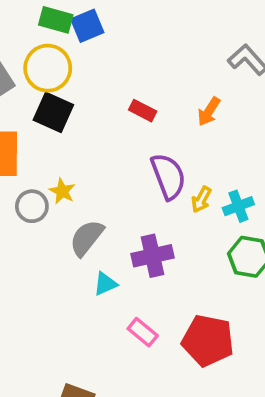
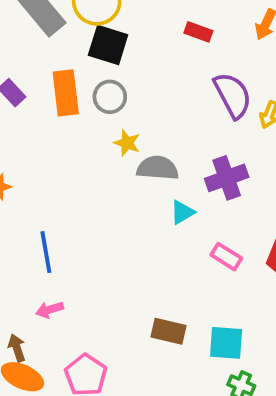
yellow star: (62, 191) -> (127, 143), moved
gray circle: (32, 206) -> (110, 97), moved
gray semicircle: (87, 238) -> (158, 168), turned 63

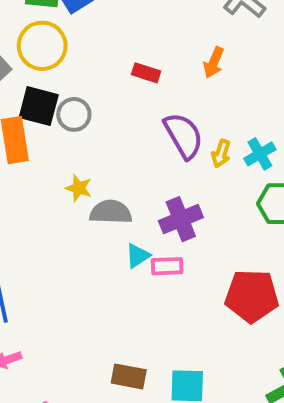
black square: (108, 45) -> (39, 106), moved
gray circle: (110, 97) -> (74, 114), moved
pink rectangle: (226, 257) -> (167, 266), moved, turned -32

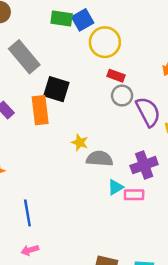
yellow circle: (42, 46) -> (105, 42), moved
red rectangle: (146, 73) -> (116, 76), moved
gray circle: (74, 114) -> (122, 96), moved

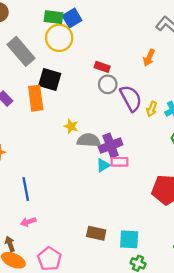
yellow circle: (105, 42) -> (59, 38), moved
purple cross: (144, 165) -> (111, 146), moved
pink rectangle: (134, 195) -> (119, 162), moved

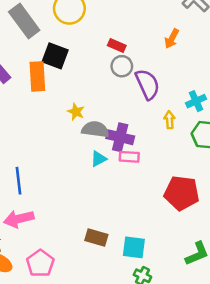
yellow arrow: (152, 109) -> (169, 120), moved, turned 152
purple cross: (111, 146) -> (120, 137), turned 30
cyan triangle: (103, 165) -> (99, 159), moved
pink arrow: (28, 222) -> (19, 219), size x1.6

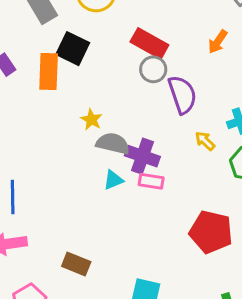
red rectangle: (117, 46) -> (149, 43), size x1.6
yellow arrow: (169, 120) -> (205, 141), turned -48
brown rectangle: (96, 237) -> (76, 264), moved

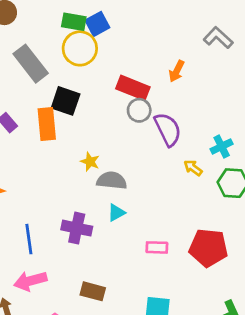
orange arrow: (218, 42) -> (177, 71), moved
purple cross: (142, 156) -> (77, 228), moved
pink rectangle: (151, 181) -> (157, 247), moved

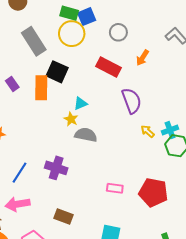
gray circle: (139, 110) -> (118, 32), moved
cyan cross: (222, 146) -> (170, 130), moved
cyan triangle: (116, 213) -> (80, 103), moved
blue line: (29, 239) -> (20, 173), turned 35

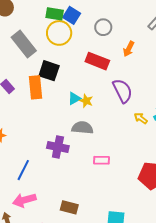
blue square: (87, 17) -> (72, 15), turned -30
yellow star: (71, 119) -> (86, 101), moved
purple cross: (56, 168) -> (58, 147), moved
pink rectangle: (115, 188) -> (102, 160), moved

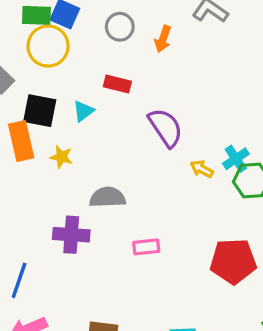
orange arrow: (129, 49) -> (163, 39), moved
red rectangle: (97, 61) -> (117, 84), size x0.7
cyan triangle: (74, 98) -> (83, 111), moved
yellow star: (86, 101) -> (61, 157), moved

